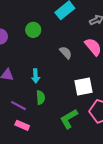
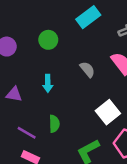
cyan arrow: (36, 76) -> (48, 83), moved
white square: (83, 86) -> (108, 112), turned -30

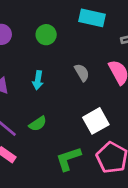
cyan rectangle: (88, 17) -> (92, 18), turned 40
green semicircle: (54, 124) -> (38, 124), turned 49

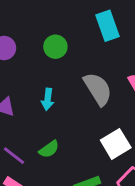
cyan rectangle: (92, 18) -> (107, 26), turned 60
gray semicircle: (82, 73) -> (98, 89), size x1.6

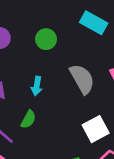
cyan rectangle: (107, 26) -> (94, 23), turned -45
green semicircle: (49, 149) -> (28, 119), moved, turned -30

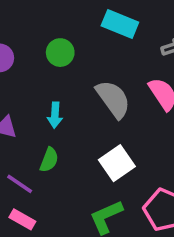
white square: (96, 129) -> (117, 163), moved

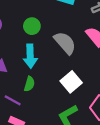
green circle: (60, 53) -> (32, 26), moved
cyan arrow: (55, 115) -> (30, 56), size x1.5

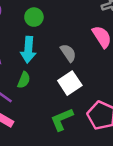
gray semicircle: (65, 43) -> (68, 53), moved, size x0.7

